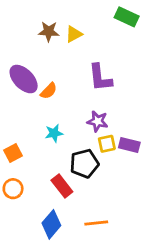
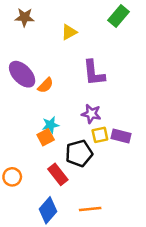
green rectangle: (127, 17) -> (119, 16), turned -75
brown star: (49, 31) -> (25, 17), moved
orange square: (13, 153) -> (46, 137), moved

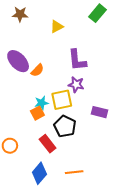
purple star: (91, 114) -> (76, 85), moved
yellow square: (100, 135) -> (62, 100), moved, size x1.5
black pentagon: (79, 153) -> (65, 126), turned -30

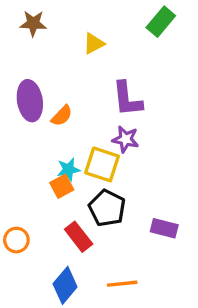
purple ellipse: (18, 61) -> (30, 101), turned 35
yellow square: (62, 100) -> (102, 164), turned 30
purple rectangle: (100, 112) -> (164, 228), moved

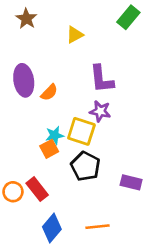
brown star: (33, 23) -> (26, 19), turned 30
red rectangle: (79, 237) -> (37, 189), moved

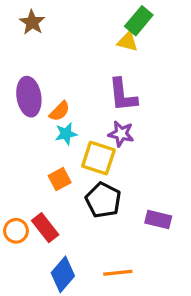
green rectangle: (128, 17) -> (139, 21), moved
yellow triangle: (75, 35) -> (128, 42), moved, turned 42
cyan star: (55, 135) -> (66, 134), moved

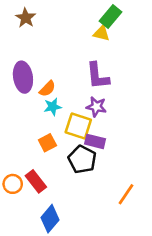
purple rectangle: (158, 219) -> (95, 141), moved
orange line: (118, 273) -> (126, 194), moved, turned -50

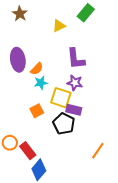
yellow triangle: (102, 33) -> (59, 26), moved, turned -40
red rectangle: (36, 181) -> (28, 151), moved

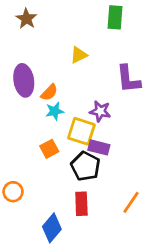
green rectangle: (86, 13) -> (115, 17), turned -36
yellow triangle: (59, 26) -> (79, 55), moved
purple L-shape: (76, 59) -> (128, 79), moved
red rectangle: (28, 151) -> (81, 204), moved, turned 36

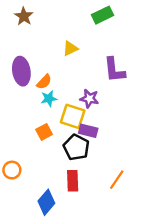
green rectangle: (115, 17) -> (102, 15), turned 60

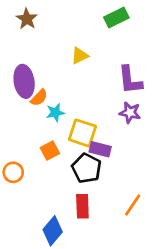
orange semicircle: (44, 82) -> (39, 98), moved
purple star: (89, 99) -> (130, 113), moved
orange circle: (12, 170) -> (13, 172), moved

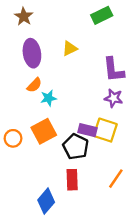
purple ellipse: (24, 81) -> (32, 53), moved
yellow square: (82, 133) -> (105, 130), moved
orange square: (50, 151) -> (44, 131), size x1.5
orange circle: (13, 172) -> (13, 138), moved

